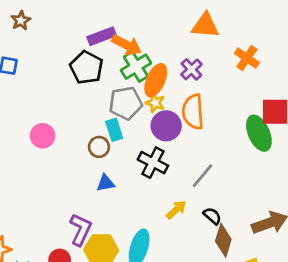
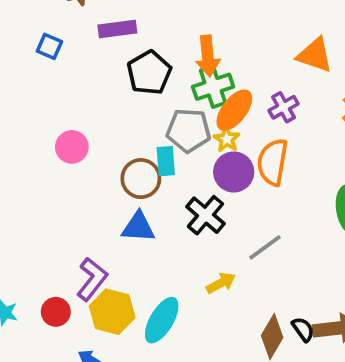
purple rectangle: (102, 36) -> (117, 29), moved
orange arrow: (127, 45) -> (208, 56), turned 44
brown circle: (99, 147) -> (141, 179), size x1.4
blue triangle: (106, 183) -> (138, 227), size x1.4
black semicircle: (212, 216) -> (303, 329), moved

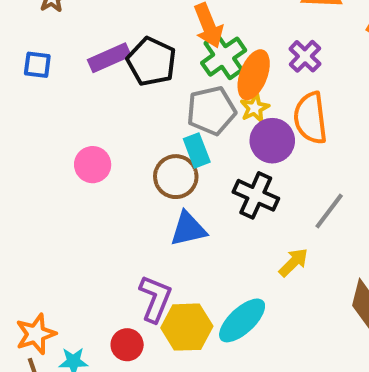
purple rectangle: (117, 29) -> (109, 58), moved
yellow star: (227, 139) -> (255, 108), turned 30
cyan ellipse: (162, 320) -> (242, 320), turned 33

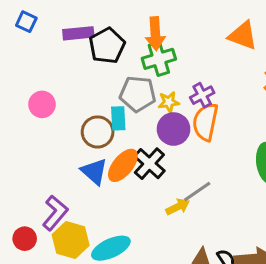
purple cross: (305, 56) -> (202, 95), moved
orange ellipse: (254, 75) -> (123, 165), moved
blue triangle: (188, 229) -> (94, 171), turned 36
yellow arrow: (293, 262) -> (178, 207), moved

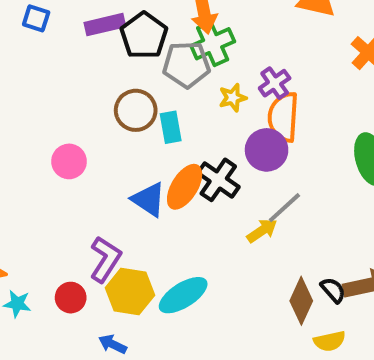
gray pentagon: (138, 94) -> (186, 65), moved
pink circle: (42, 104) -> (69, 161), moved
purple circle: (174, 129) -> (267, 150), moved
brown circle: (98, 132) -> (136, 110), moved

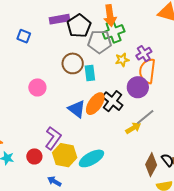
blue square: (36, 18) -> (24, 36), moved

